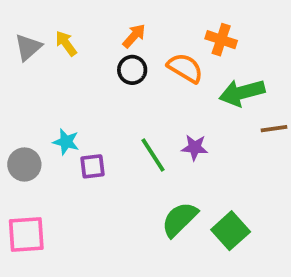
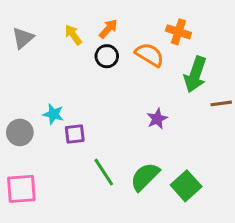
yellow arrow: (66, 43) -> (73, 35), moved
green arrow: (242, 93) -> (195, 74), turned -56
purple star: (195, 147) -> (157, 119), turned -30
green line: (153, 155) -> (104, 172), moved

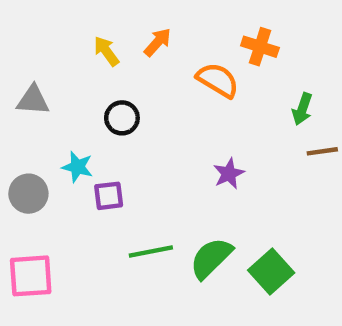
gray triangle: (23, 38) -> (33, 100), moved, turned 45
black circle: (107, 56) -> (122, 118), moved
green arrow: (195, 74) -> (302, 109), moved, size x0.6
green line: (104, 172) -> (151, 251), turned -68

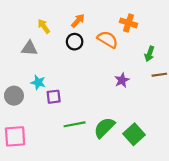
yellow arrow: (106, 51) -> (44, 26), moved
gray triangle: (33, 100) -> (29, 48), moved
black circle: (122, 118) -> (75, 42), moved
purple star: (229, 174) -> (122, 80), moved

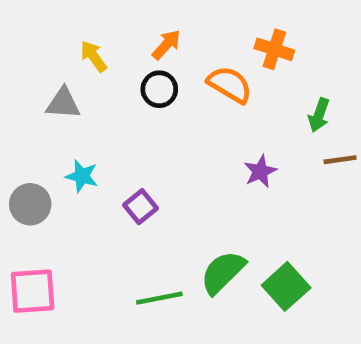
purple square: (54, 97) -> (141, 207), moved, turned -32
green line: (75, 124) -> (159, 298), moved

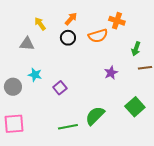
orange semicircle: (230, 85) -> (98, 36), turned 132
green square: (286, 286) -> (135, 107), moved

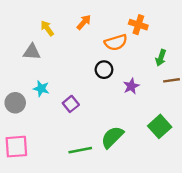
black circle: (68, 38) -> (104, 70), moved

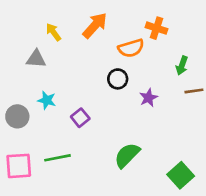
orange arrow: (84, 22) -> (95, 25), size x1.5
green square: (160, 126) -> (181, 175), moved
green line: (80, 150) -> (57, 158), moved

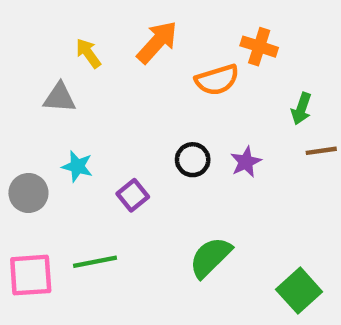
black circle: (118, 79) -> (193, 160), moved

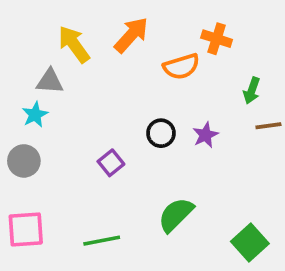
yellow arrow: (88, 53) -> (74, 44), size x1.5
cyan star: (77, 166) -> (35, 115), moved, turned 30
green line: (95, 262) -> (102, 241), moved

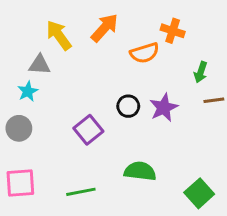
purple star: (205, 135) -> (164, 108), size x1.4
purple square: (111, 163) -> (88, 130), size x1.4
green semicircle: (176, 215) -> (140, 171), turned 52

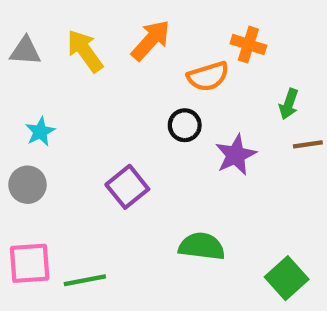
gray triangle: (40, 65) -> (25, 51), moved
black circle: (128, 106) -> (185, 125), moved
green line: (81, 192) -> (85, 280), moved

